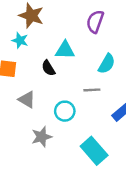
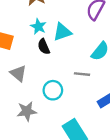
cyan star: (20, 40) -> (38, 26), moved
cyan triangle: (65, 50) -> (62, 32), turned -30

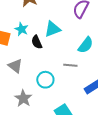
cyan star: (38, 26) -> (21, 29), moved
gray star: (27, 111) -> (23, 98), turned -30

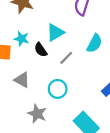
gray line: (70, 65) -> (66, 58), moved, turned -40

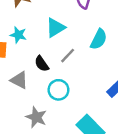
black semicircle: (41, 50) -> (42, 64), moved

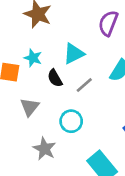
black semicircle: (42, 64) -> (55, 78), moved
gray triangle: (19, 80) -> (30, 107), turned 36

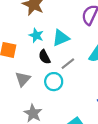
cyan star: (33, 58) -> (36, 35), moved
cyan circle: (71, 121) -> (54, 82), moved

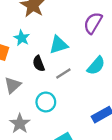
cyan star: (36, 35) -> (22, 38), moved
cyan circle: (54, 82) -> (46, 102), moved

